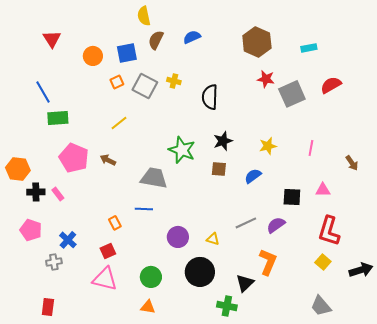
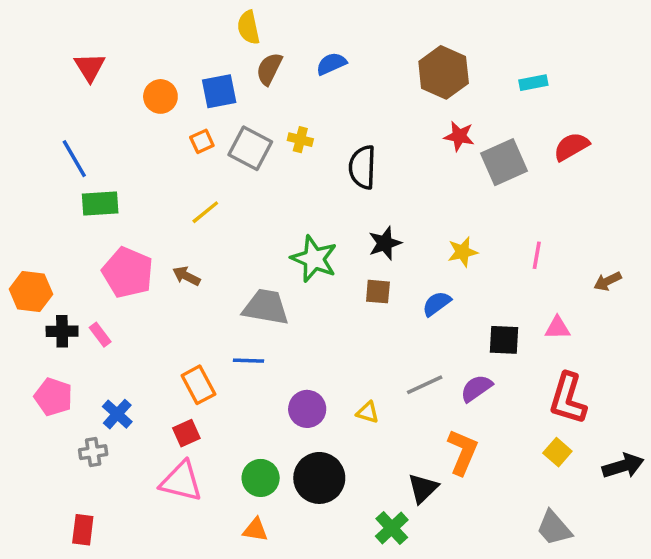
brown arrow: (352, 163) -> (608, 281), turned 98
orange rectangle: (115, 223) -> (198, 385), size x1.5
black circle: (200, 272) -> (319, 478), moved
green cross: (227, 306) -> (392, 528), turned 36

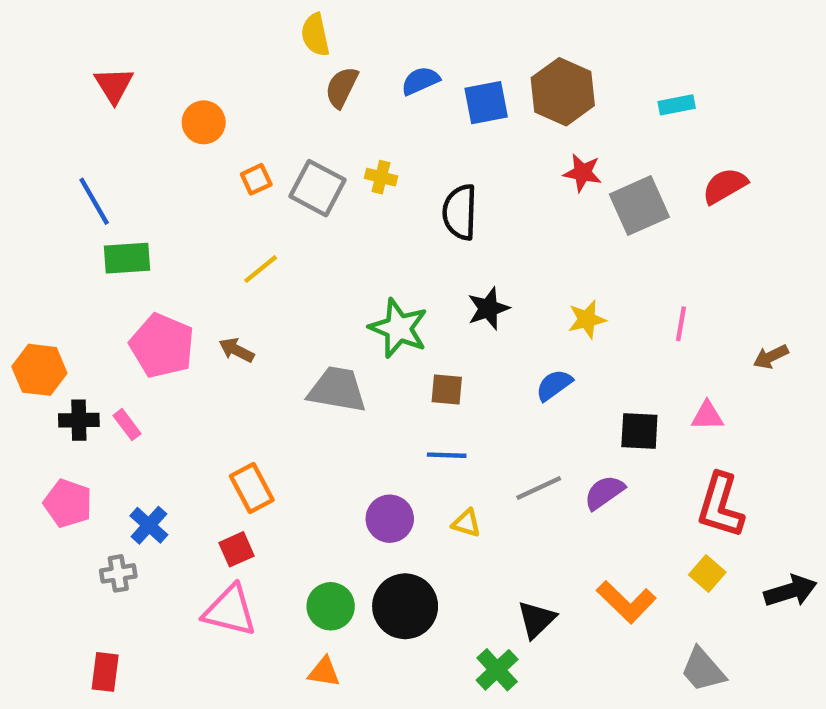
blue square: (219, 91) -> (486, 103), moved
brown square: (378, 292) -> (447, 389), moved
blue line: (248, 361) -> (447, 455), moved
orange L-shape: (463, 452) -> (626, 602), moved, turned 111

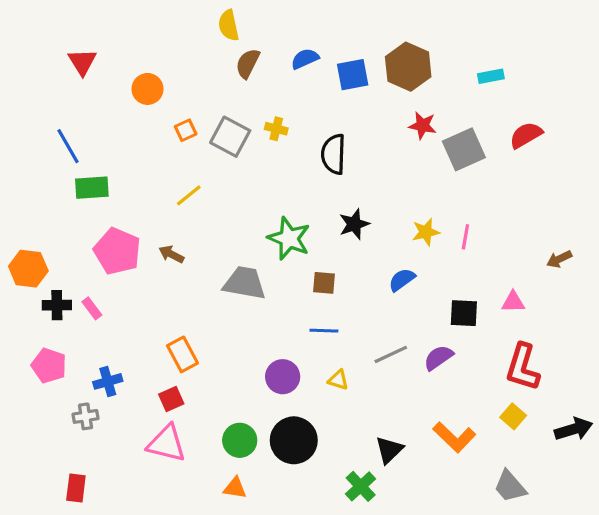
pink line: (681, 324) -> (465, 237), moved
blue cross: (149, 525) -> (108, 381), turned 32

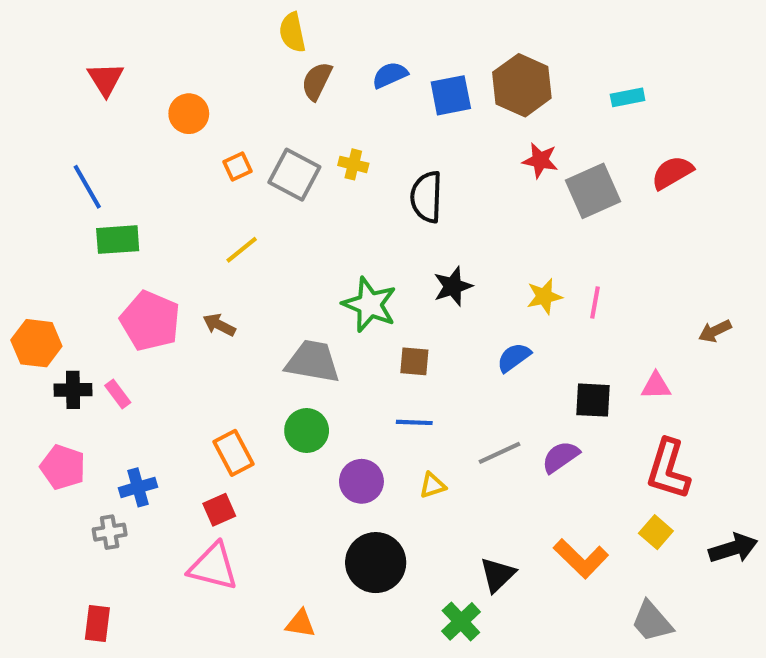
yellow triangle: (338, 380) -> (433, 485), turned -35
green circle: (240, 440) -> (307, 431), moved

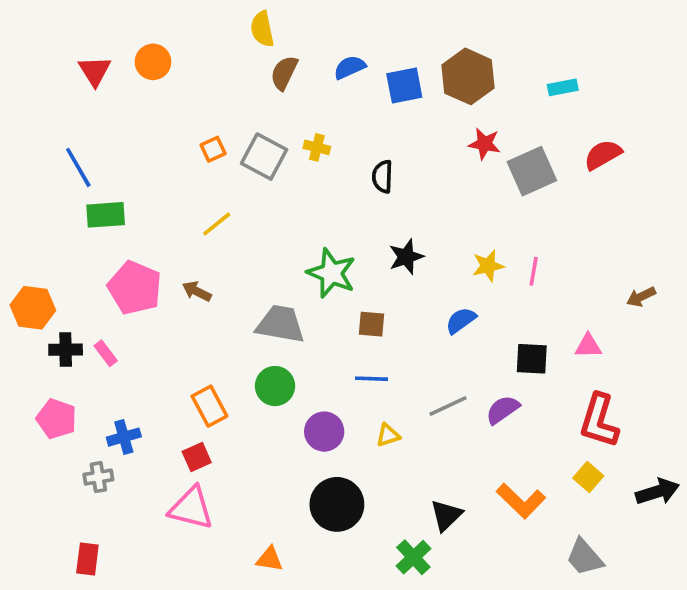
orange circle: (189, 114) -> (153, 62), moved
black semicircle: (426, 197) -> (382, 177), size x0.7

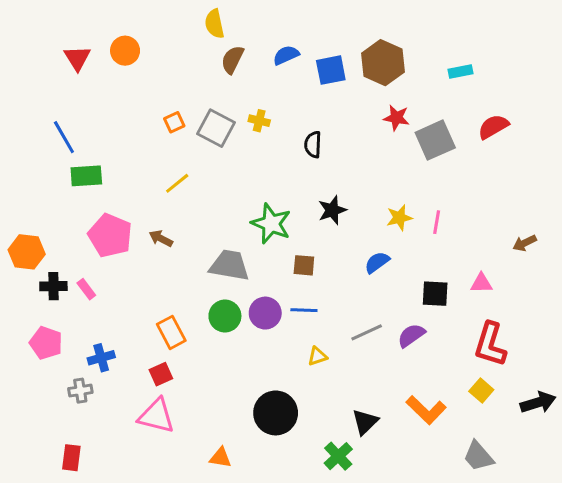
purple circle: (324, 432) -> (265, 313), moved

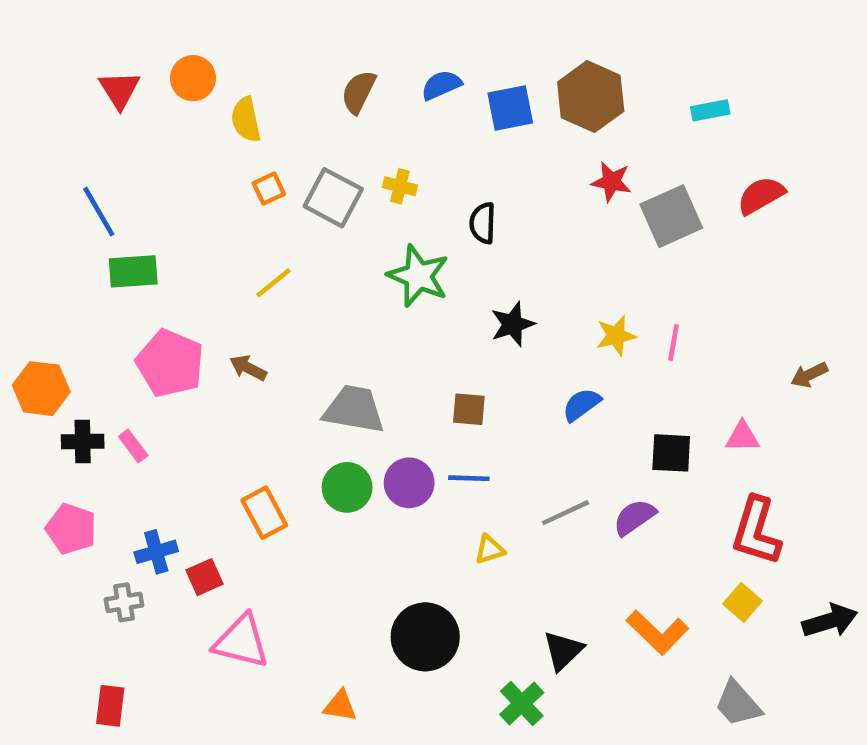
yellow semicircle: (214, 24) -> (246, 120), moved
green star: (271, 224) -> (418, 276), moved
red square: (161, 374) -> (204, 577), moved

